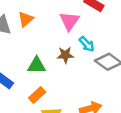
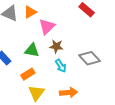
pink triangle: (69, 21) -> (47, 26), moved
cyan arrow: (87, 44) -> (61, 66), moved

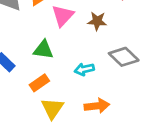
brown star: (56, 46) -> (97, 21), moved
cyan arrow: (61, 66) -> (84, 69), turned 112

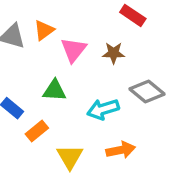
cyan arrow: (84, 69) -> (103, 109), size x1.4
orange rectangle: (39, 83) -> (37, 131), moved

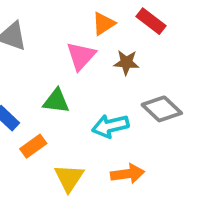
orange triangle: (44, 30) -> (104, 24), moved

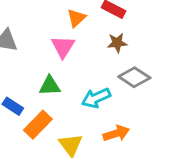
brown star: (126, 62) -> (117, 43), moved
orange rectangle: (33, 146) -> (38, 125), size x1.4

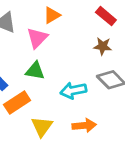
orange triangle: (76, 18) -> (52, 15), moved
pink triangle: (63, 47) -> (37, 38), moved

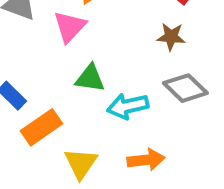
green triangle: (35, 71) -> (90, 78), moved

